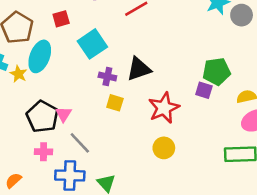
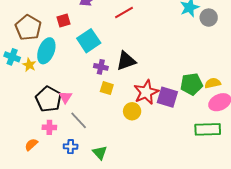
green pentagon: (216, 71) -> (192, 84), moved
purple square: (204, 90) -> (167, 97), moved, size x1.5
yellow circle: (164, 148) -> (132, 111), moved
blue cross: (70, 175) -> (71, 147), size x0.6
orange semicircle: (13, 180) -> (31, 145), moved

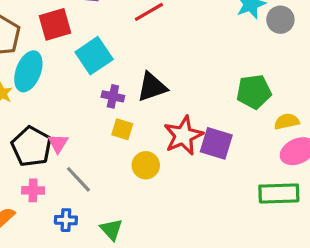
red square: (64, 21) -> (55, 24), size x1.5
green pentagon: (192, 84) -> (254, 92), moved
yellow circle: (132, 111) -> (146, 165), moved

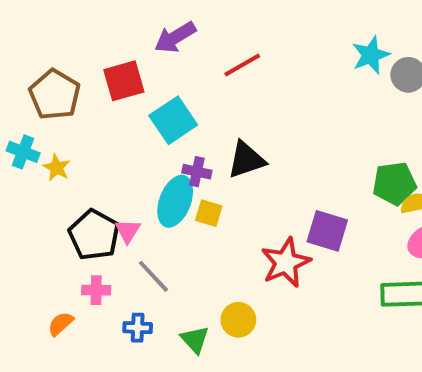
cyan ellipse: (28, 71) -> (175, 201), moved
green pentagon: (254, 92) -> (394, 183), moved
red star: (183, 136) -> (286, 262), moved
yellow circle: (146, 165) -> (238, 320), moved

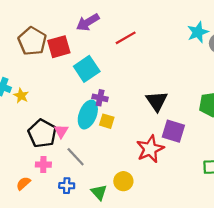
brown pentagon: (55, 95) -> (32, 41), moved
black triangle: (246, 160) -> (157, 101), moved, turned -45

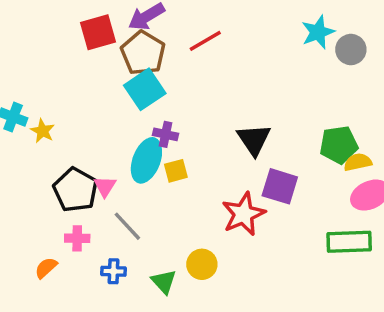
brown pentagon: (32, 41) -> (143, 53), moved
red square: (59, 47) -> (98, 32), moved
yellow square: (107, 121) -> (176, 171), turned -32

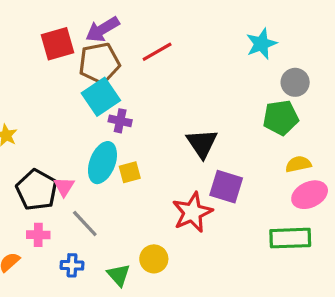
gray circle: (351, 50) -> (295, 82), moved
brown pentagon: (143, 53) -> (99, 63), turned 30
purple cross: (166, 134) -> (120, 121), moved
green pentagon: (339, 145) -> (281, 118), moved

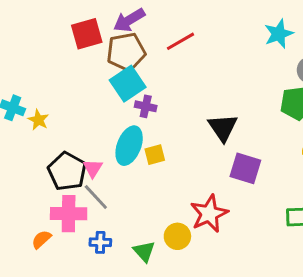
red star: (192, 212) -> (209, 214), moved
gray line: (85, 224) -> (96, 197), moved
pink cross: (38, 235) -> (69, 214), size x1.6

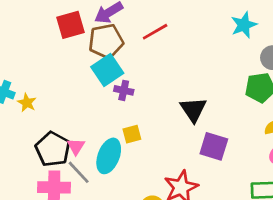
cyan ellipse: (129, 146) -> (109, 156), moved

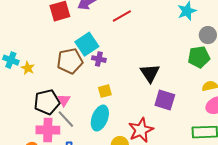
brown pentagon: (106, 41) -> (70, 61), moved
black pentagon: (53, 149) -> (47, 102), turned 30
cyan ellipse: (109, 156) -> (100, 118), moved

